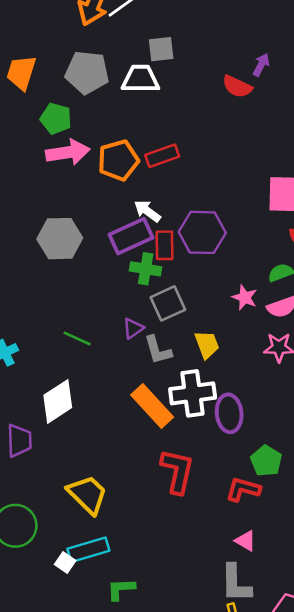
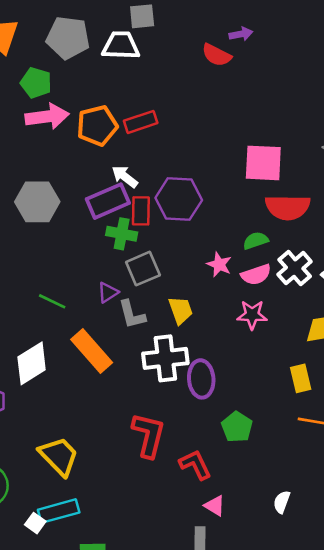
purple arrow: (261, 65) -> (241, 34), turned 50
orange rectangle: (152, 406) -> (92, 351), moved
red L-shape: (243, 489) -> (195, 465), moved, turned 48

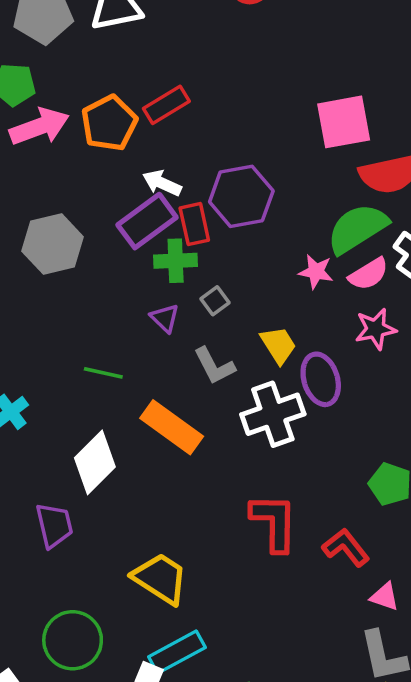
green semicircle: (256, 241) -> (357, 228), size x1.8
gray square: (143, 269) -> (215, 301), size x0.6
purple triangle: (108, 293) -> (165, 318), moved, turned -30
purple ellipse: (201, 379) -> (321, 379), moved

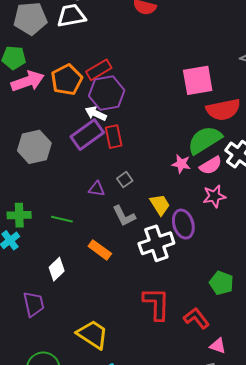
purple hexagon: (241, 196) -> (107, 93), moved
green cross: (176, 261) -> (19, 215), moved
purple triangle: (165, 318) -> (97, 189), turned -36
orange rectangle: (172, 427) -> (100, 250), size x0.7
white diamond: (95, 462) -> (57, 269), size x0.7

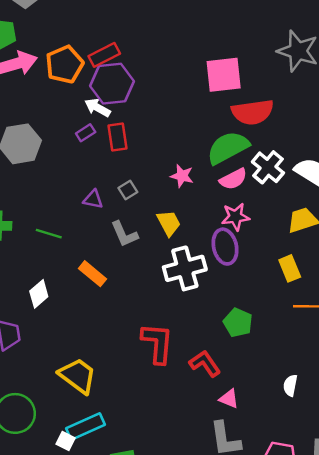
purple rectangle: (87, 135) -> (86, 133), size x0.5
pink star: (181, 164) -> (182, 176), moved
purple ellipse: (183, 224) -> (225, 247), moved
white cross: (156, 243) -> (185, 268), moved

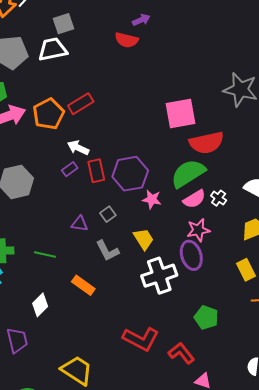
purple hexagon: (112, 84) -> (130, 174), moved
white cross: (268, 167) -> (219, 198), moved, size x0.6
red L-shape: (157, 343) -> (141, 339), turned 117

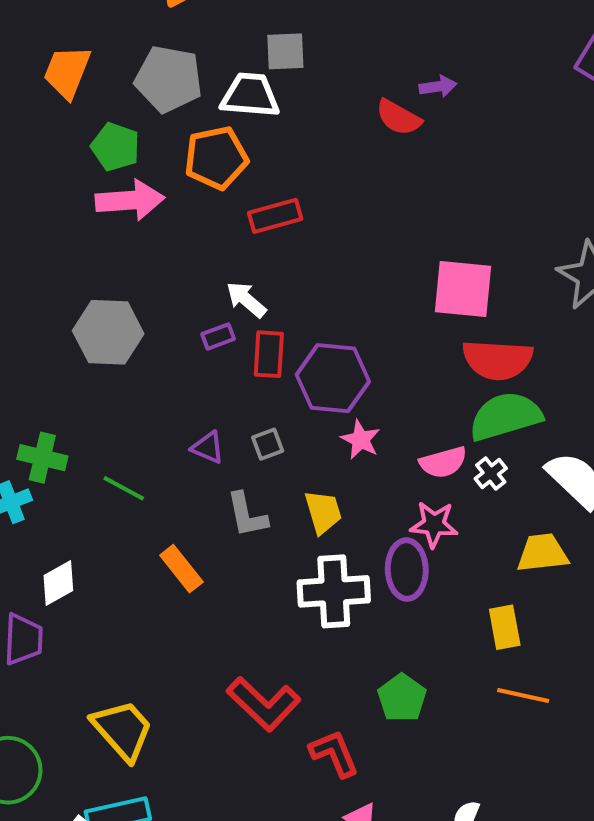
orange pentagon: (48, 114) -> (216, 158), moved
green semicircle: (188, 173) -> (505, 416), moved
white diamond: (40, 305) -> (58, 583), moved

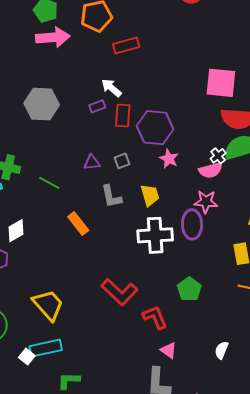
purple triangle: (208, 448) -> (92, 162), turned -30
white cross: (491, 473) -> (218, 156), moved

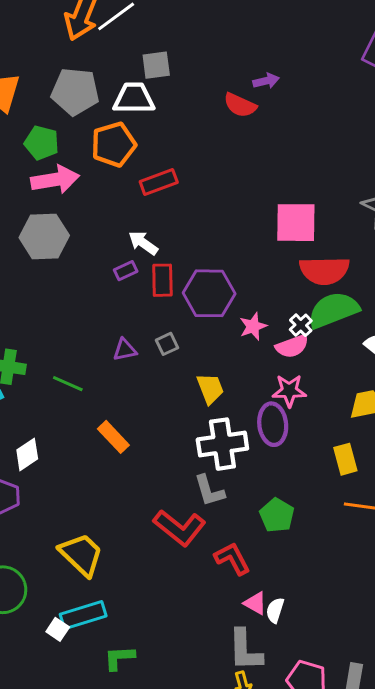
gray hexagon: (42, 104) -> (44, 237), moved
pink star: (169, 159) -> (253, 326), moved, turned 30
gray L-shape: (111, 197) -> (209, 491), moved
white semicircle: (221, 350) -> (275, 610), moved

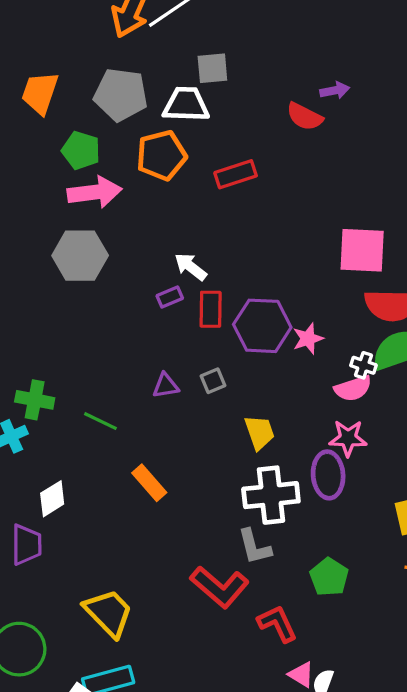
red rectangle: (159, 182) -> (236, 174), moved
white cross: (301, 325) -> (363, 365), turned -30
pink star: (253, 326) -> (308, 339), moved

